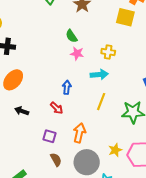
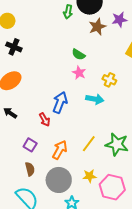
green semicircle: (71, 36) -> (78, 55), turned -40
blue arrow: (67, 87) -> (60, 102), size x1.5
yellow line: (101, 102) -> (89, 144), moved

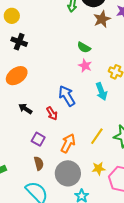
cyan arrow: (95, 99) -> (101, 91), turned 60
blue arrow: (60, 102) -> (67, 96), turned -50
black arrow: (10, 113) -> (25, 109), moved

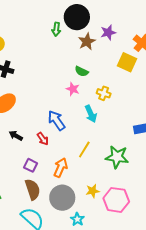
green semicircle: (84, 47) -> (82, 71), moved
yellow line: (97, 136) -> (84, 150), moved
brown semicircle: (39, 163) -> (33, 189), size x1.5

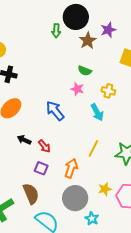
blue arrow: (56, 120) -> (55, 111), moved
red arrow: (43, 139) -> (44, 146), moved
brown semicircle: (33, 189) -> (31, 194), moved

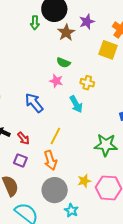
yellow line: (93, 148) -> (55, 136), moved
orange arrow: (71, 168) -> (50, 160), turned 144

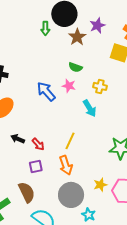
blue arrow: (34, 103) -> (46, 92), moved
purple square: (20, 160) -> (36, 167), turned -32

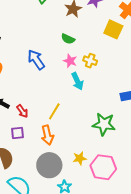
pink star: (69, 86) -> (70, 61), moved

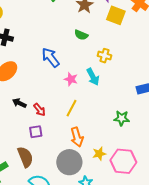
yellow square: (113, 29) -> (116, 15), moved
pink star: (70, 61) -> (71, 79), moved
green star: (104, 124) -> (122, 118), size x0.7
orange arrow: (47, 135) -> (77, 137), moved

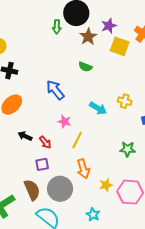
yellow cross: (105, 56) -> (125, 101), moved
cyan arrow: (93, 77) -> (98, 108), turned -30
pink star: (71, 79) -> (64, 122), moved
gray circle: (69, 162) -> (60, 189), moved

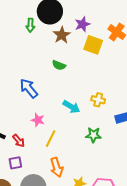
green star: (128, 149) -> (93, 135), moved

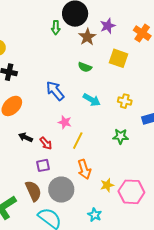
yellow square: (93, 45) -> (118, 58), moved
cyan arrow: (71, 107) -> (92, 100), moved

